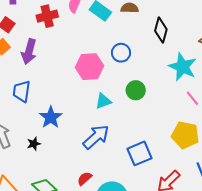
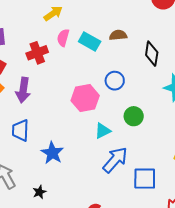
blue arrow: (96, 137) -> (115, 160), moved
black star: (34, 144) -> (39, 192), moved
blue square: (139, 153) -> (145, 179), turned 30

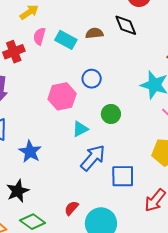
black diamond: (152, 54) -> (126, 25), moved, turned -30
black star: (39, 192) -> (18, 191), size x1.6

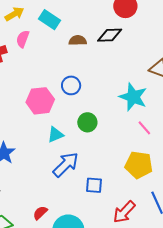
black diamond: (126, 25) -> (110, 35), turned -75
cyan rectangle: (66, 40) -> (49, 20), moved
blue square: (123, 176) -> (94, 185), size x0.7

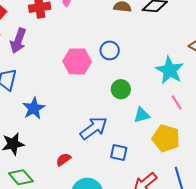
cyan triangle: (55, 135) -> (142, 115), moved
red semicircle: (40, 213) -> (63, 159), moved

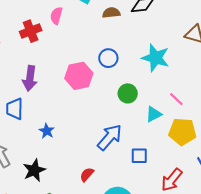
purple arrow: (18, 41) -> (30, 78), moved
cyan star: (170, 70) -> (156, 58), moved
pink line: (177, 102) -> (176, 99), moved
blue star: (34, 108) -> (47, 131), size x0.7

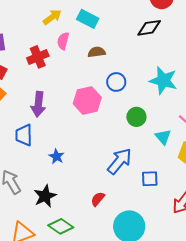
brown semicircle: (111, 13) -> (97, 52), moved
cyan triangle: (154, 114) -> (163, 137), turned -42

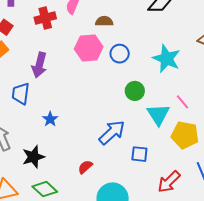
pink hexagon: (87, 101) -> (89, 48), moved
cyan triangle: (163, 137) -> (158, 114), size x1.4

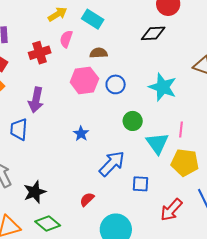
pink line: (183, 102) -> (181, 130), turned 49
blue star: (50, 119) -> (81, 134), moved

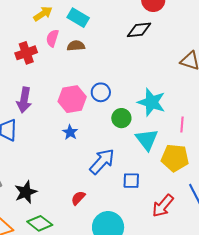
brown semicircle: (99, 53) -> (76, 46), moved
pink hexagon: (84, 80) -> (72, 99), moved
blue circle: (116, 84) -> (101, 92), moved
cyan star: (163, 87) -> (151, 102), moved
pink line: (181, 130) -> (182, 124), moved

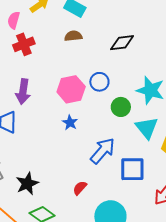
black diamond: (139, 30) -> (122, 43), moved
pink semicircle: (52, 38) -> (14, 20), moved
blue square: (131, 181) -> (132, 169), size x1.5

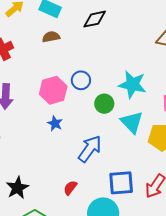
black diamond: (122, 43) -> (95, 19), moved
blue square: (132, 169) -> (121, 183), moved

